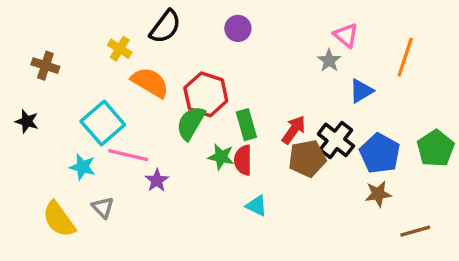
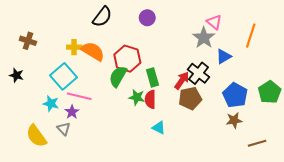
yellow cross: (120, 49) -> (74, 47), moved, turned -32
gray star: (329, 61) -> (204, 38), size x1.5
black cross: (336, 140) -> (198, 73), moved
purple star: (157, 180) -> (72, 112), moved

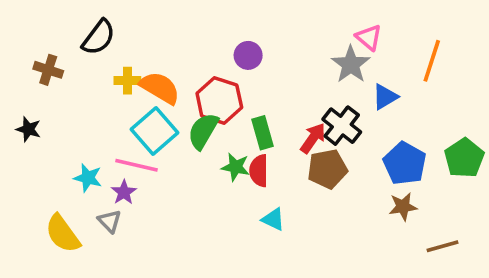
black semicircle: (102, 17) -> (99, 37), moved
purple circle: (147, 18) -> (248, 55), moved
cyan square: (64, 76) -> (154, 131), moved

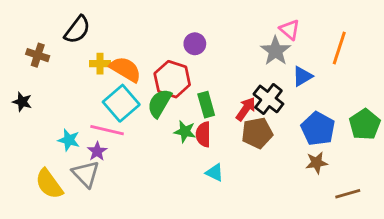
gray triangle: (109, 221) -> (86, 174), size x1.5

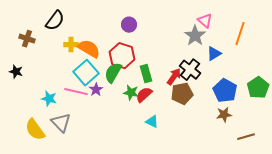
purple circle: (195, 44) -> (129, 25), moved
red semicircle: (203, 134) -> (144, 95), turned 48
purple star: (97, 151) -> (96, 90), moved

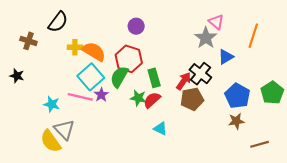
yellow semicircle: (35, 130) -> (51, 141), moved

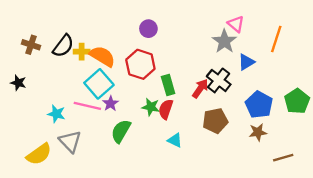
black semicircle: (58, 22) -> (63, 46), moved
green semicircle: (119, 77) -> (121, 131), moved
brown pentagon: (192, 99) -> (215, 121), moved
red semicircle: (152, 100) -> (166, 109), turned -30
yellow semicircle: (51, 141) -> (39, 154), moved, turned -90

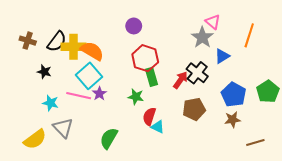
yellow cross: (82, 52) -> (73, 47), size x1.6
red hexagon: (140, 64) -> (145, 58), moved
black star: (18, 83) -> (44, 72), moved
red semicircle: (166, 109) -> (149, 116), moved
green semicircle: (121, 131) -> (109, 138), moved

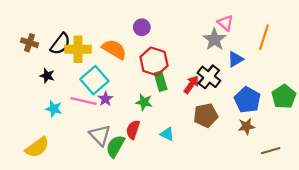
orange semicircle: (92, 51) -> (114, 49), moved
red semicircle: (149, 116) -> (133, 130), moved
gray triangle: (63, 128) -> (100, 135), moved

